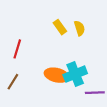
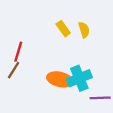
brown line: (13, 82) -> (14, 70), moved

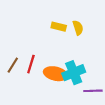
yellow rectangle: (63, 29) -> (59, 27), turned -40
red line: (18, 52) -> (31, 64), moved

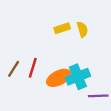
yellow rectangle: (59, 27) -> (62, 28), turned -32
orange ellipse: (56, 74) -> (59, 78), turned -40

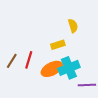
yellow rectangle: (62, 28) -> (58, 45), moved

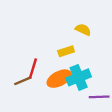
yellow semicircle: (73, 26) -> (83, 30), turned -48
brown line: (12, 61) -> (23, 81), moved, turned 35

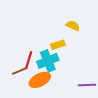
cyan cross: (79, 77) -> (48, 61), moved
orange ellipse: (59, 79) -> (40, 80), moved

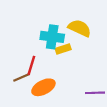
yellow semicircle: (73, 26) -> (80, 28), size x1.5
cyan cross: (48, 61) -> (52, 37), moved, turned 30

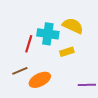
yellow rectangle: (63, 49) -> (67, 52), moved
red line: (31, 65) -> (29, 44), moved

